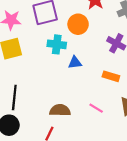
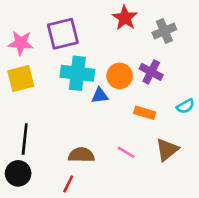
orange circle: (78, 24) -> (120, 76), moved
cyan cross: (57, 44) -> (77, 73), size x1.4

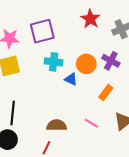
cyan cross: (77, 73) -> (54, 62), size x0.7
blue triangle: (100, 96) -> (71, 79), turned 32
orange rectangle: (145, 113) -> (106, 93), turned -70

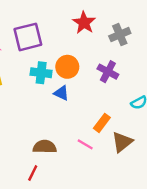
orange circle: (86, 64) -> (67, 67), moved
orange rectangle: (106, 93) -> (102, 123), moved

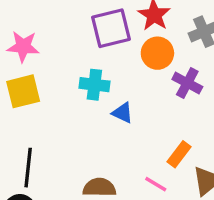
purple square: (28, 37) -> (111, 28), moved
orange circle: (67, 67) -> (157, 53), moved

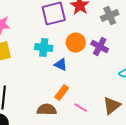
orange circle: (157, 53) -> (76, 43), moved
orange rectangle: (179, 154) -> (62, 93), moved

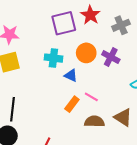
brown triangle: (112, 106) -> (123, 117), turned -48
pink line: (81, 108) -> (91, 97), moved
brown semicircle: (47, 110) -> (94, 122), moved

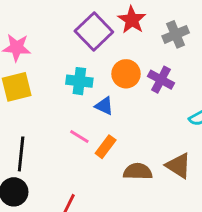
purple square: (64, 23) -> (94, 32), turned -30
pink line: (91, 97) -> (79, 136), moved

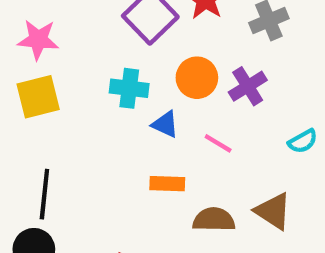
purple cross: (161, 80) -> (248, 86), turned 30
pink line: (79, 136) -> (218, 143), moved
orange rectangle: (106, 147) -> (167, 184), turned 55

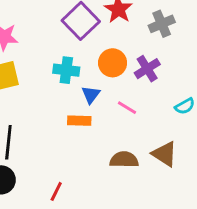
blue triangle: (165, 124) -> (91, 95), turned 42
orange rectangle: (167, 184) -> (79, 121), moved

